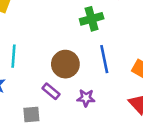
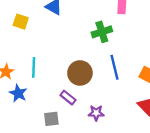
purple star: (86, 98) -> (96, 113), moved

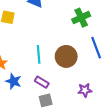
cyan line: (34, 67) -> (39, 54), moved
purple rectangle: (68, 98) -> (42, 82), moved

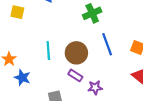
purple rectangle: (42, 82) -> (75, 75), moved

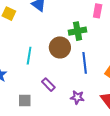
brown circle: (76, 53) -> (60, 47), moved
purple star: (95, 88) -> (77, 97), moved

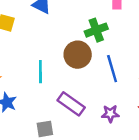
purple rectangle: (48, 85) -> (71, 104), size x1.5

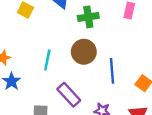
green cross: (96, 30) -> (88, 17), moved

